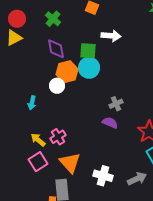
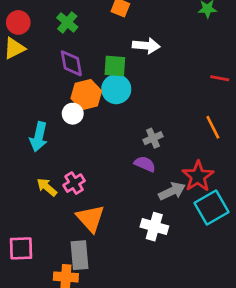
cyan arrow: (32, 103) -> (39, 137), size x1.5
pink square: (38, 162) -> (21, 248), moved, turned 30
white cross: (103, 176) -> (154, 227), moved
gray arrow: (137, 179) -> (172, 191), moved

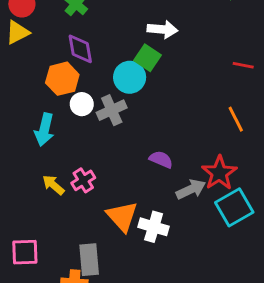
green square: (115, 66) -> (148, 58), moved, turned 30
orange hexagon: (86, 95) -> (62, 79), moved
gray cross: (153, 138) -> (112, 110), moved, size x1.4
orange triangle: (90, 218) -> (122, 216), moved
white cross: (154, 227) -> (154, 227), moved

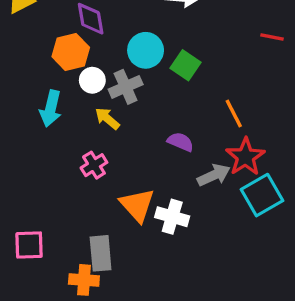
green square: (148, 58) -> (185, 65), moved
orange line: (236, 119) -> (234, 114), moved
yellow arrow: (53, 185) -> (107, 119), moved

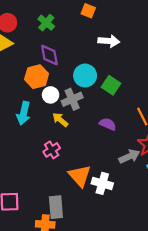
purple semicircle: (180, 142) -> (108, 124), moved

